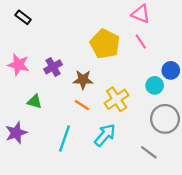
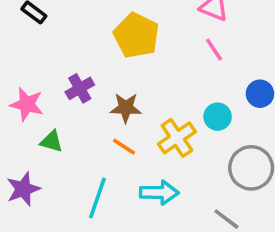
yellow pentagon: (105, 44) -> (136, 35), moved
pink star: (18, 65) -> (27, 104), moved
cyan circle: (155, 85) -> (218, 117), moved
cyan arrow: (105, 135) -> (159, 193), turned 50

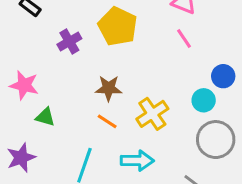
purple cross: (80, 88) -> (69, 41), moved
cyan circle: (218, 117) -> (204, 100), moved

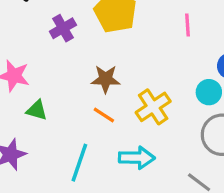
pink line: (184, 38) -> (188, 25), turned 30

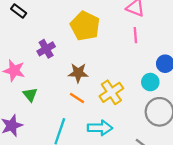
purple cross: (63, 28) -> (46, 49), moved
green triangle: (37, 110) -> (30, 95), turned 35

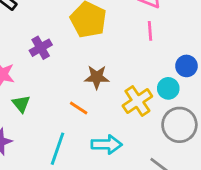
brown star: (78, 73) -> (97, 77), moved
yellow cross: (111, 92) -> (137, 101), moved

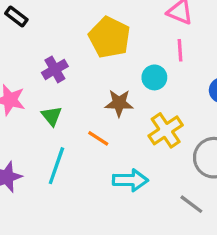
cyan circle: (168, 88) -> (154, 77), moved
green triangle: (21, 104) -> (52, 116), moved
cyan line: (58, 149) -> (56, 166), moved

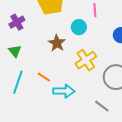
brown star: (119, 103) -> (57, 43), turned 30
orange line: (98, 138) -> (44, 77), moved

